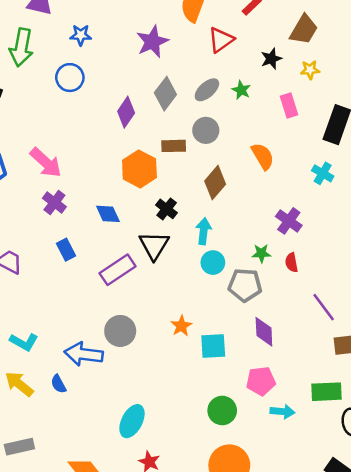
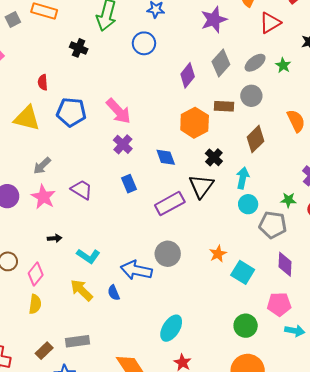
cyan square: (213, 346) -> (243, 272), turned 30

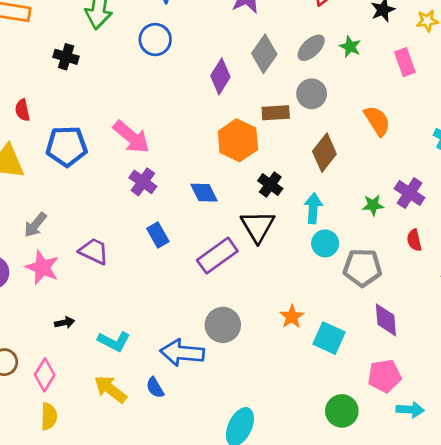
green star: (288, 200) -> (373, 205), moved

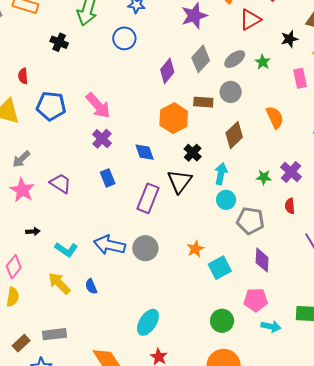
purple rectangle: (217, 256) -> (148, 198), turned -40
cyan square: (329, 338) -> (220, 268), turned 30
blue arrow: (182, 353) -> (109, 245), moved

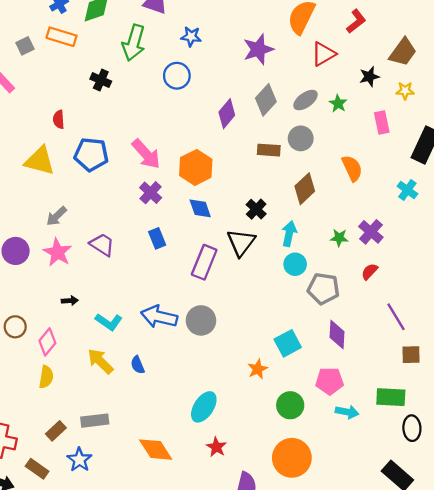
orange hexagon: (174, 118) -> (196, 167), moved
red semicircle: (290, 206) -> (370, 271), turned 49
orange star: (195, 249) -> (258, 369), moved

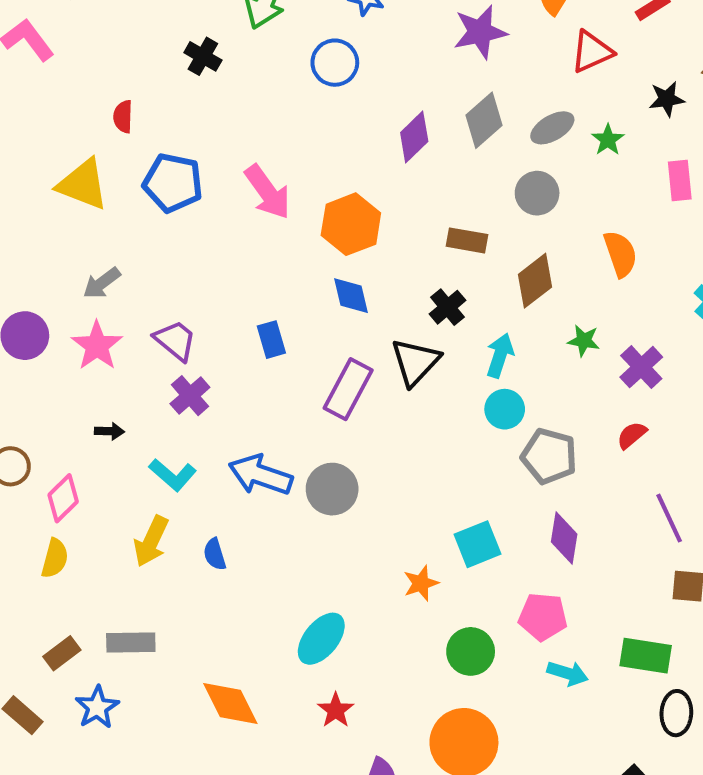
brown rectangle: (269, 150) -> (467, 240), moved
purple cross: (151, 193) -> (190, 396), moved
green star: (339, 238) -> (584, 341), moved
yellow arrow: (100, 361) -> (151, 541), turned -116

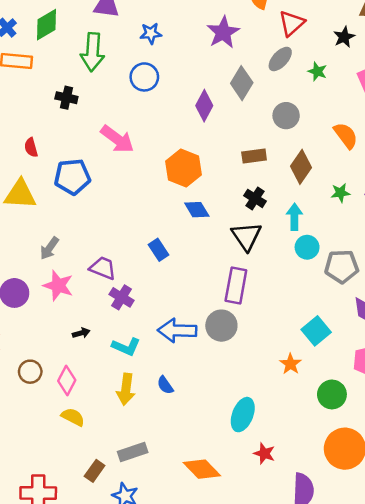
gray ellipse: (552, 128) -> (280, 59), moved
pink arrow: (268, 192) -> (117, 139), moved
purple rectangle: (348, 389) -> (236, 286), moved
yellow semicircle: (55, 558) -> (73, 417), turned -60

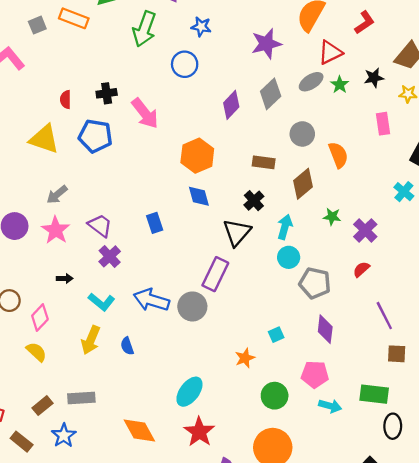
green star: (317, 71) -> (340, 85), moved
black cross: (66, 98) -> (107, 93), moved, turned -36
orange semicircle: (346, 136) -> (338, 155), moved
cyan square: (316, 331) -> (276, 335), size x0.6
red star: (264, 453) -> (199, 432), size x1.5

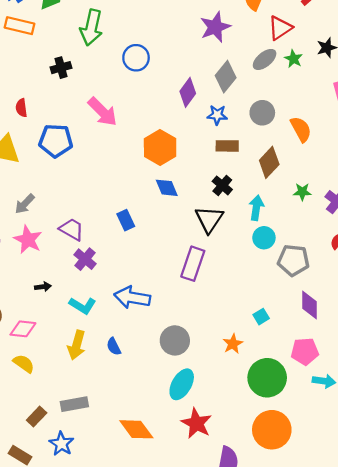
blue star: (201, 27) -> (217, 115), moved
black cross: (107, 93) -> (61, 68), moved
gray circle: (192, 306) -> (175, 340), moved
pink diamond: (40, 318) -> (23, 329), turned 60
green circle: (275, 396) -> (267, 378), size x1.4

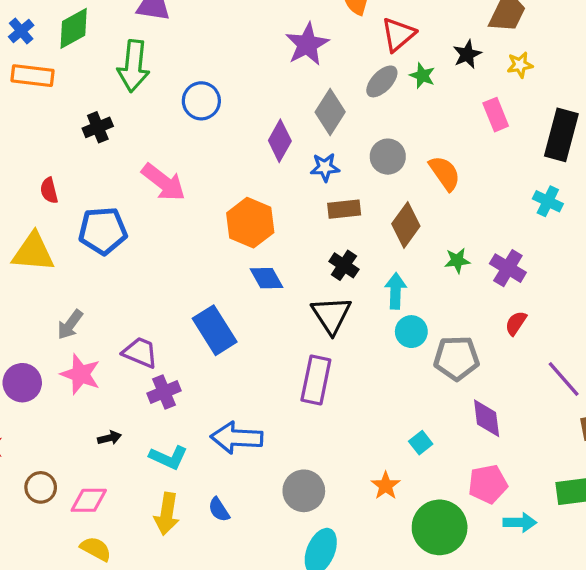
blue rectangle: (126, 220) -> (215, 330), size x1.6
purple cross: (85, 259) -> (164, 392), turned 35

